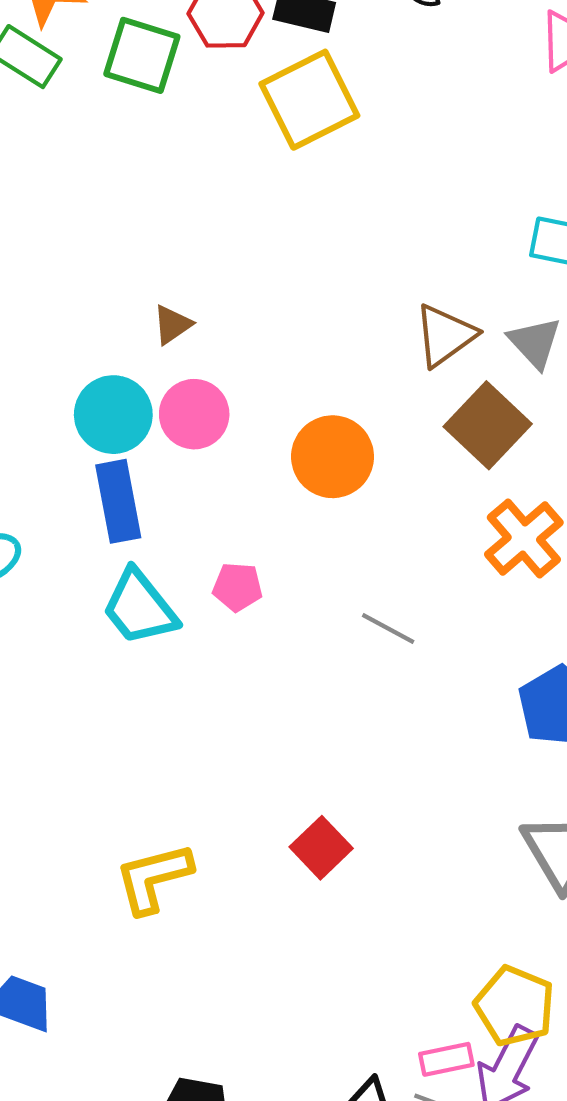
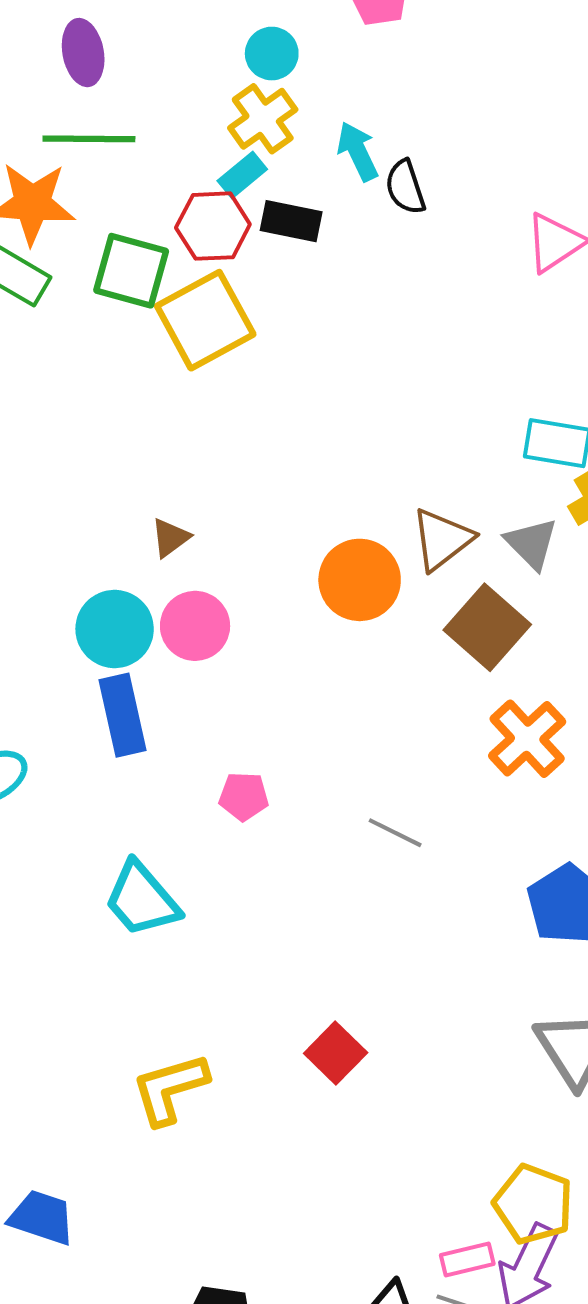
yellow square: (309, 100) -> (205, 320), moved
orange circle: (333, 457) -> (360, 580), moved
cyan trapezoid: (140, 607) -> (142, 899), moved

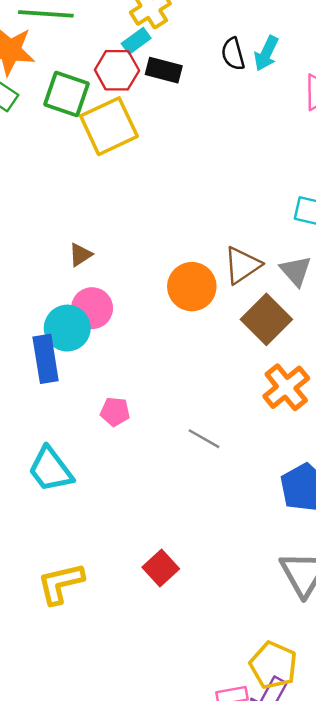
cyan arrow: (358, 151) -> (266, 53), moved, turned -132
cyan circle: (115, 629) -> (67, 328), moved

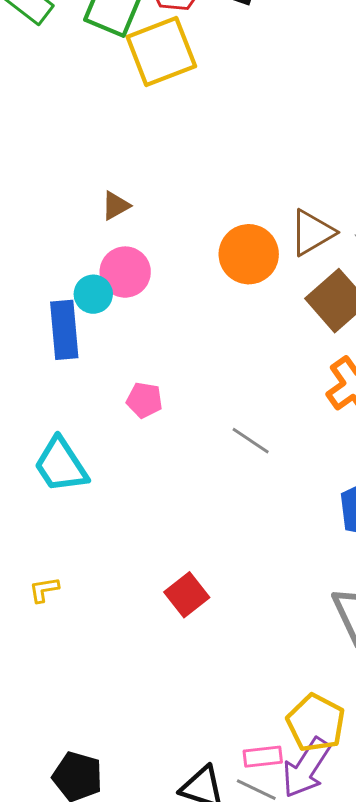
cyan circle: (67, 328) -> (93, 294), size x0.7
yellow L-shape: (61, 583) -> (44, 590), moved, size x0.5

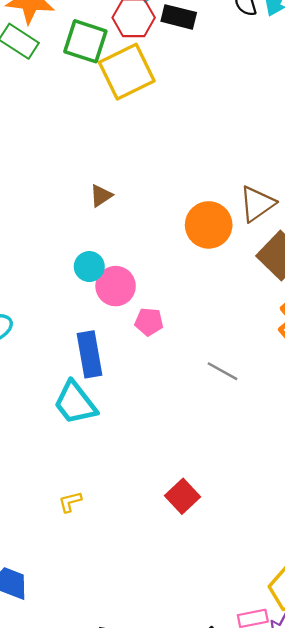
pink circle: (125, 272) -> (116, 286), moved
blue rectangle: (64, 330) -> (89, 354), moved
pink pentagon: (144, 400) -> (149, 322), moved

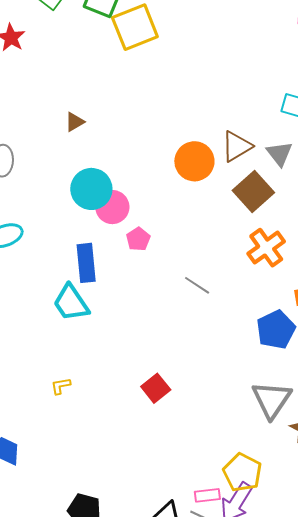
brown triangle: (101, 196) -> (75, 122), moved
cyan circle: (89, 267) -> (91, 189), size x1.6
pink pentagon: (149, 322) -> (138, 239), turned 30

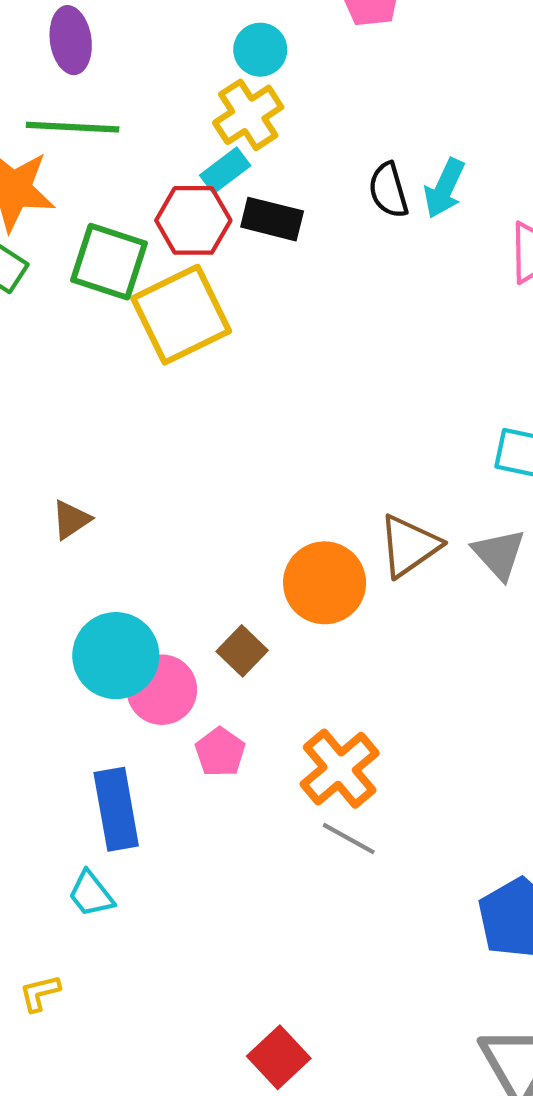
brown square: (253, 192) -> (242, 651), moved, size x0.6
orange cross: (266, 248) -> (340, 769), moved
cyan trapezoid: (71, 303) -> (91, 894), size x0.6
yellow L-shape: (61, 386) -> (40, 993), moved

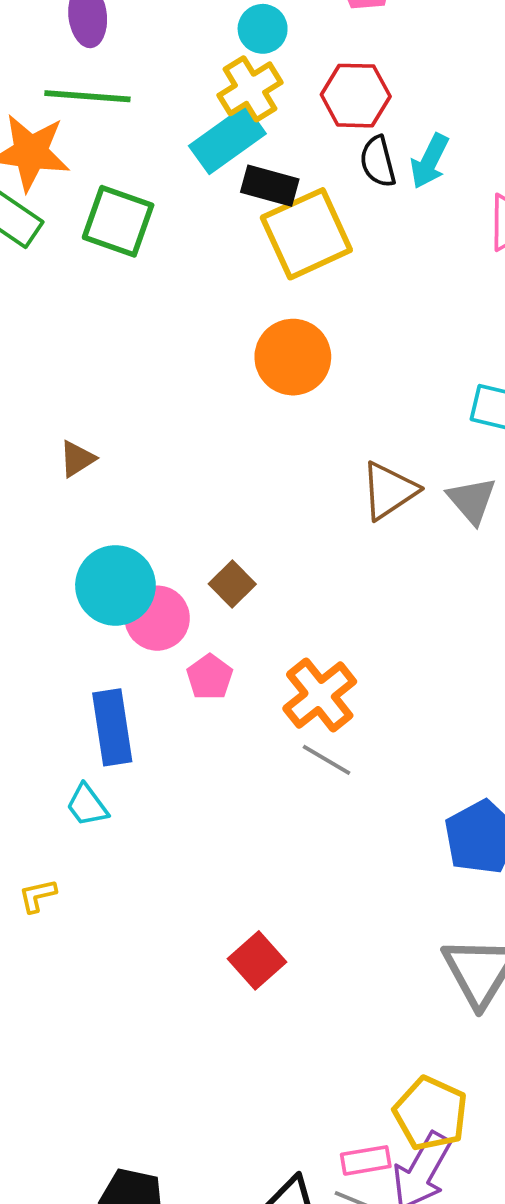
cyan rectangle: (225, 170) -> (227, 140), size x1.6
red hexagon: (193, 220) -> (356, 96), moved
yellow square: (181, 315) -> (306, 234), moved
orange circle: (325, 583) -> (293, 357), moved

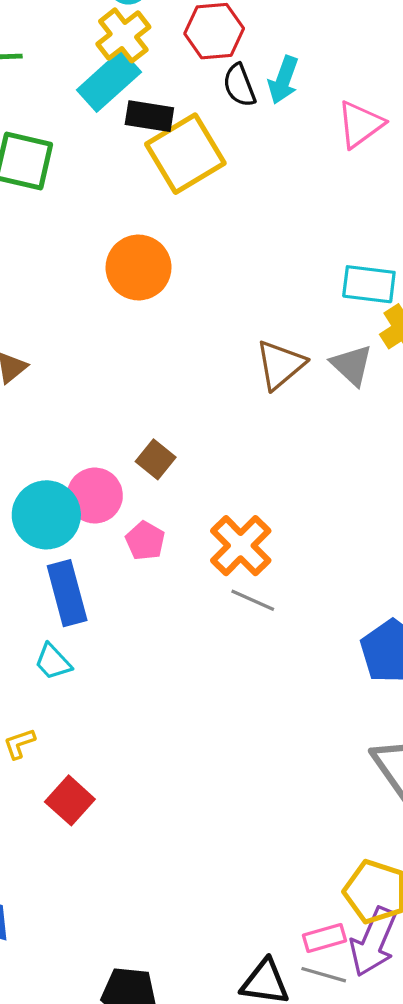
orange circle: (293, 357) -> (139, 267), moved
cyan circle: (115, 585) -> (46, 515), moved
red square: (257, 960) -> (70, 800), moved

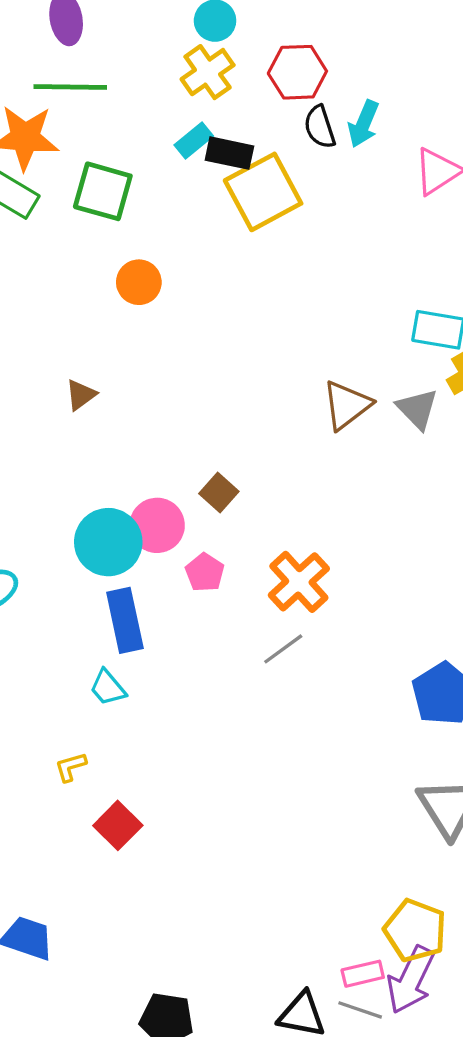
cyan rectangle: (109, 81) -> (194, 141), moved, size x0.6
orange circle: (139, 267) -> (139, 282), moved, size x0.7
gray line: (253, 600) -> (283, 649), moved, turned -63

